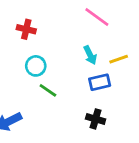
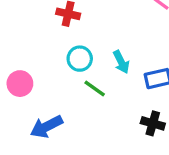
cyan arrow: (90, 55) -> (121, 62), moved

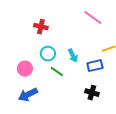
pink circle: (20, 84) -> (25, 69), moved

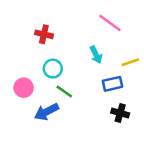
cyan arrow: (73, 56) -> (96, 55), moved
black cross: (92, 93) -> (120, 113), moved
blue arrow: (28, 95) -> (46, 112), moved

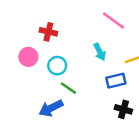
pink circle: (24, 88) -> (28, 57), moved

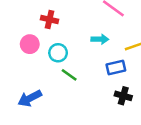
cyan arrow: (100, 52) -> (100, 39), turned -63
blue arrow: (51, 108) -> (30, 98), moved

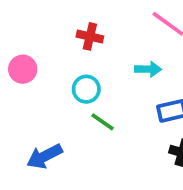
red cross: (49, 20) -> (90, 36), moved
pink circle: (30, 44) -> (23, 69), moved

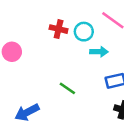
cyan circle: (86, 89) -> (84, 32), moved

